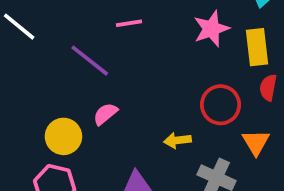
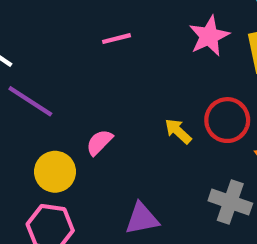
purple line: (90, 61) -> (30, 101), moved
yellow arrow: (177, 140) -> (178, 131), moved, turned 55

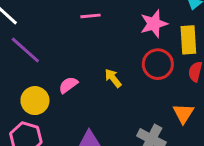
red circle: (227, 120) -> (158, 64), moved
yellow arrow: (178, 131) -> (113, 78), moved

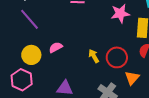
red circle: (158, 64) -> (117, 57), moved
yellow arrow: (113, 78) -> (94, 56), moved

